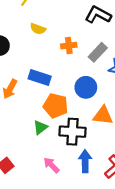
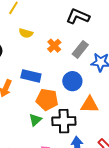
orange cross: (69, 46) -> (54, 46), turned -32

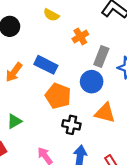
gray rectangle: (80, 49) -> (101, 57), moved, turned -30
green triangle: (35, 120) -> (14, 121), moved
black cross: (64, 121) -> (71, 125), size x0.7

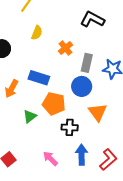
yellow semicircle: (51, 15) -> (37, 33), turned -88
orange triangle: (105, 113) -> (98, 112), turned 48
green triangle: (14, 121) -> (30, 116), moved

